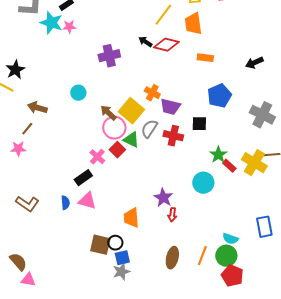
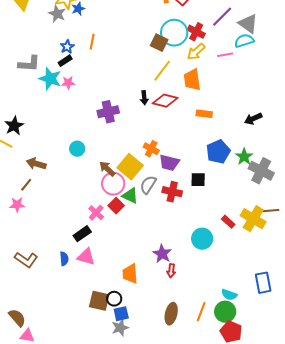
black arrow: (145, 42) -> (144, 98), turned -128
green star: (218, 155) -> (244, 157), moved

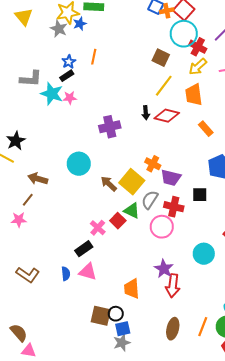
cyan circle: (174, 33) -> (184, 34), moved
orange rectangle: (204, 114) -> (206, 129), turned 42
cyan circle: (77, 149) -> (79, 164), size x1.5
pink circle: (113, 184) -> (162, 227), moved
red arrow: (171, 271) -> (173, 286), size x1.6

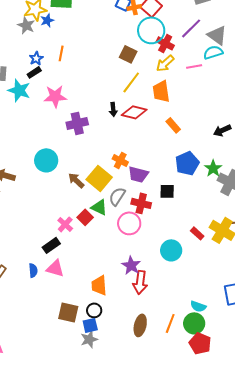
pink star: (70, 98) -> (55, 96), moved, size x1.6
black circle: (116, 314) -> (94, 310), moved

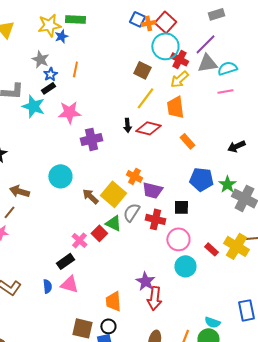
gray star: (26, 25) -> (40, 59), moved
gray triangle: (217, 35) -> (207, 63), moved, turned -45
pink line: (194, 66) -> (225, 91), moved
blue pentagon: (187, 163) -> (201, 179), turned 30
pink circle: (129, 223) -> (178, 239), moved

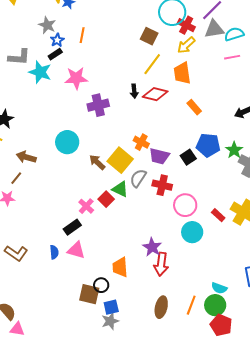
black square: (181, 207) -> (188, 157), moved, turned -35
black circle: (108, 326) -> (101, 285), moved

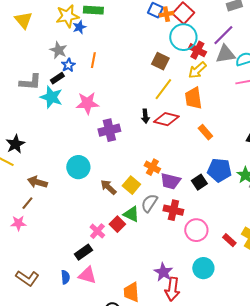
black rectangle: (55, 54) -> (57, 78), moved
yellow square: (120, 160) -> (131, 185), size x0.7
cyan circle: (192, 232) -> (203, 268), moved

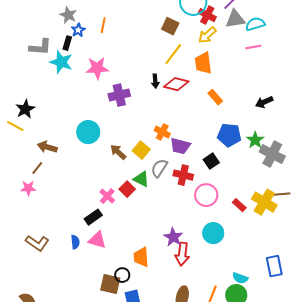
black rectangle: (57, 78) -> (67, 43), turned -40
black square: (199, 182) -> (211, 161), moved

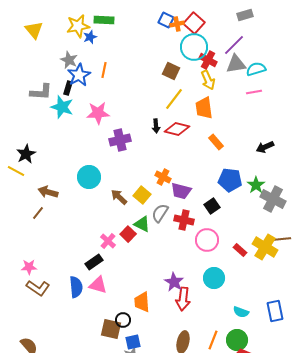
blue star: (78, 30) -> (79, 75), size x1.6
yellow arrow: (207, 35) -> (208, 80), turned -72
pink star: (28, 188) -> (29, 267), moved
blue semicircle: (75, 242) -> (76, 287), size x1.5
cyan semicircle: (240, 278) -> (241, 312), moved

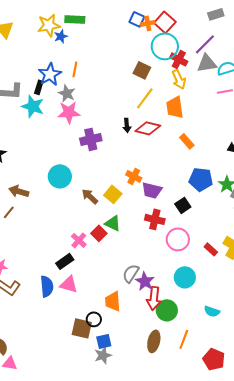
gray star: (69, 60) -> (67, 93), moved
gray semicircle: (160, 213) -> (131, 273), moved
green circle: (237, 340) -> (167, 310), moved

